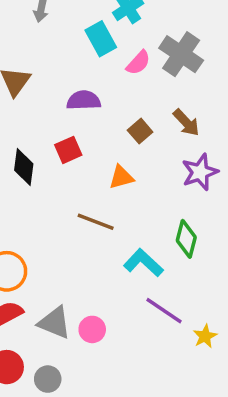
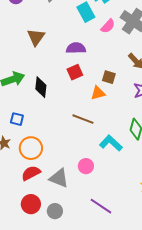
brown square: (140, 131) -> (109, 77), moved, turned -32
red square: (68, 150) -> (75, 72), moved
purple line: (164, 311) -> (101, 206), moved
pink circle: (92, 329) -> (86, 166), moved

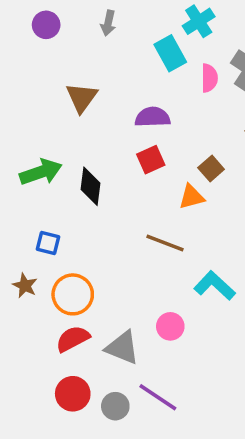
pink semicircle: (108, 26) -> (209, 78), turned -42
brown square: (109, 77) -> (211, 169), turned 32
purple line: (101, 206) -> (158, 397), moved

